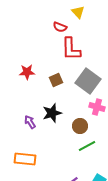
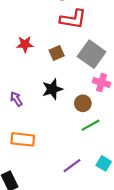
red L-shape: (71, 49) -> (73, 19), turned -80
purple arrow: (30, 122) -> (16, 99), moved

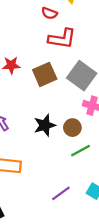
brown square: (57, 53) -> (45, 74), size x1.5
black star: (52, 89) -> (45, 125), moved

